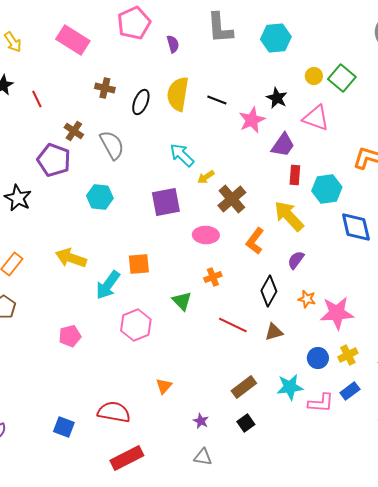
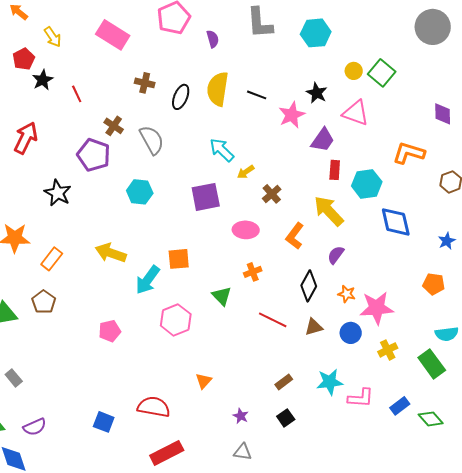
brown cross: (232, 199) -> (272, 194), size x0.7
blue circle: (318, 358) -> (351, 333), moved
brown rectangle: (244, 387) -> (284, 382), size x0.7
blue rectangle: (350, 391) -> (400, 406), moved

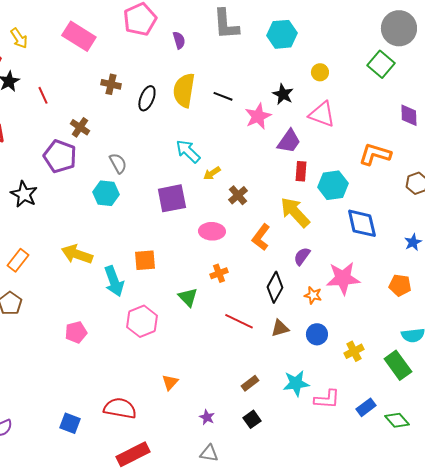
green square: (382, 73) -> (381, 64), moved
gray semicircle: (152, 140) -> (118, 163), moved, size x0.7
cyan arrow: (148, 280) -> (114, 281), turned -56
pink star: (377, 308) -> (343, 278), moved

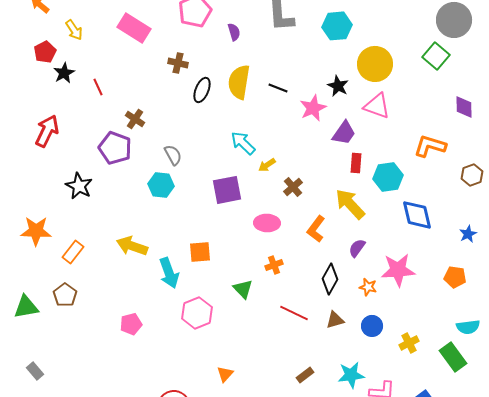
yellow circle: (320, 72) -> (375, 64), size x2.0
brown cross: (111, 84) -> (178, 63), moved

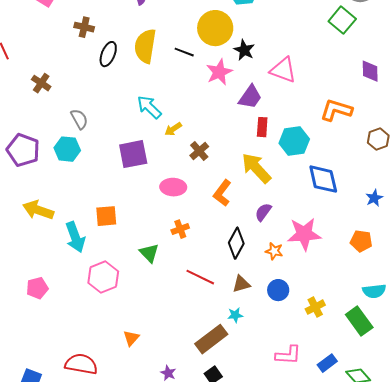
yellow circle: (375, 64) -> (215, 28), moved
purple pentagon: (115, 148) -> (23, 150), moved
brown rectangle: (305, 375) -> (211, 339), size x1.8
cyan star: (351, 375) -> (235, 315), moved, size x0.6

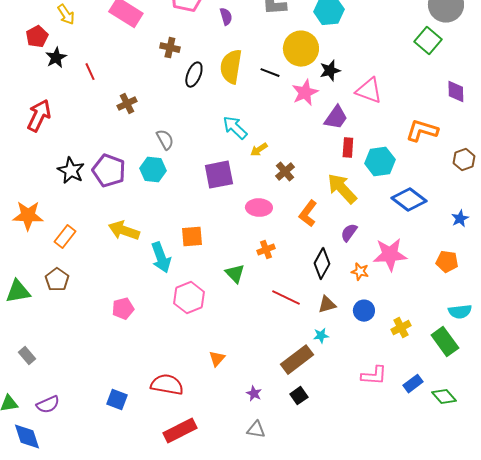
black star: (244, 50) -> (330, 71), turned 30
brown cross: (41, 83) -> (127, 104), turned 30
blue diamond: (323, 179) -> (409, 200), turned -40

